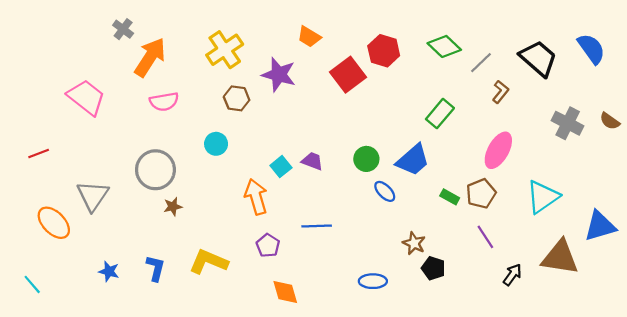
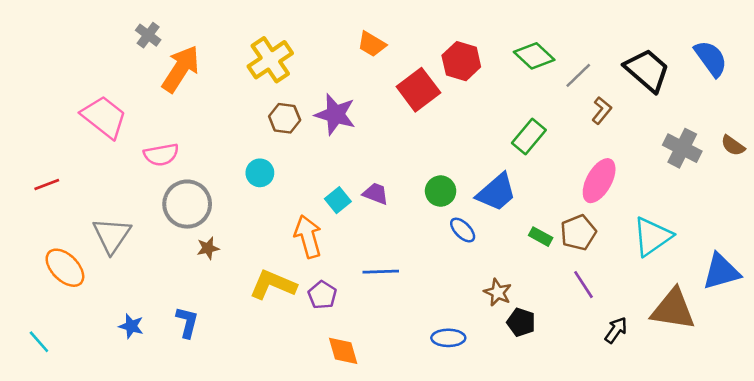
purple star: (279, 75) -> (335, 114), moved
pink semicircle: (164, 102) -> (161, 155), moved
yellow L-shape: (208, 262) -> (273, 285), moved

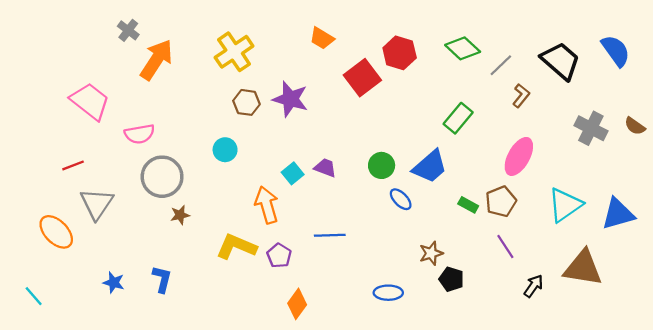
red line: (47, 185) -> (73, 165), moved
blue triangle: (721, 272) -> (618, 214), moved
brown star: (498, 292) -> (431, 253), turned 30
orange diamond: (343, 351) -> (297, 304), turned 52

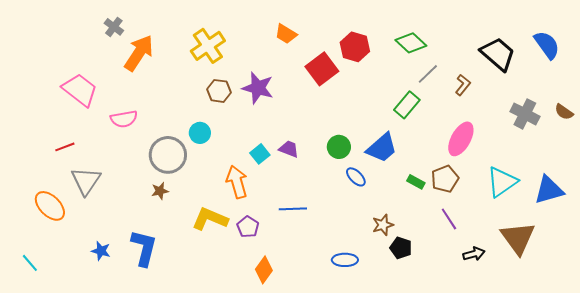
gray line: (501, 65) -> (428, 74), moved
gray circle: (162, 177) -> (168, 155), moved
brown triangle: (583, 268) -> (518, 238), turned 45
blue L-shape: (162, 279) -> (144, 248), size x1.5
black arrow: (534, 286) -> (474, 254), turned 40

